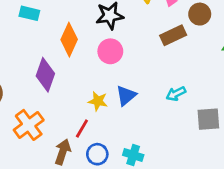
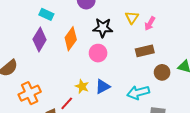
brown circle: (200, 14) -> (162, 72), moved
purple diamond: (45, 75) -> (40, 39), moved
cyan arrow: (176, 94) -> (138, 93), size x1.5

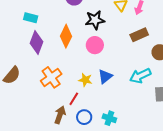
cyan rectangle: (46, 14) -> (31, 18), moved
orange cross: (30, 93) -> (51, 77), moved

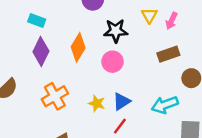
red line: (74, 99) -> (120, 126), moved

